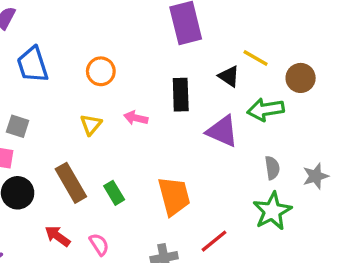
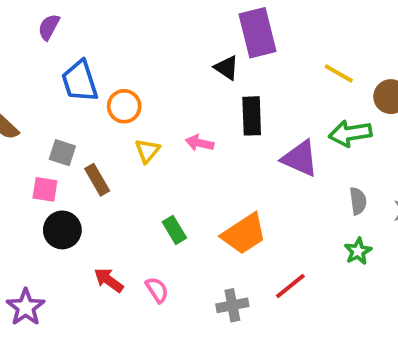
orange circle: (101, 71) -> (124, 106), moved
black triangle: (229, 76) -> (227, 68), moved
brown rectangle: (71, 183) -> (97, 180), moved, size x0.7
orange trapezoid: (174, 196) -> (244, 234), turned 72
green star: (272, 211) -> (358, 251), size x0.6

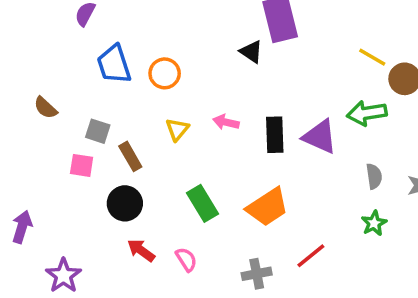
yellow line: (339, 73) -> (372, 57), moved
orange circle: (124, 106) -> (165, 73), moved
black rectangle: (252, 116) -> (275, 135), moved
black circle: (62, 230) -> (125, 203), moved
green rectangle: (174, 230) -> (203, 203), size x1.4

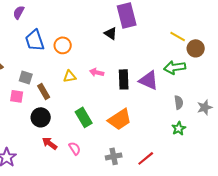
yellow triangle: (177, 129) -> (70, 76), turned 40
red line: (311, 256) -> (146, 158), moved

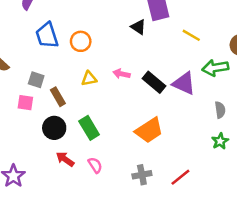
yellow line: (178, 36) -> (191, 35), moved
black rectangle: (124, 79) -> (154, 82), turned -48
green rectangle: (84, 117) -> (89, 128), moved

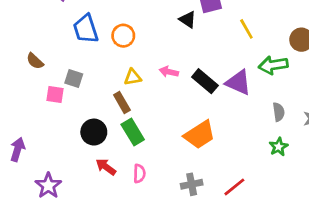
yellow line: (191, 35) -> (246, 29), turned 30
brown rectangle: (58, 97) -> (122, 103), moved
pink square: (25, 103) -> (55, 95), moved
pink semicircle: (95, 165) -> (139, 174), turned 35

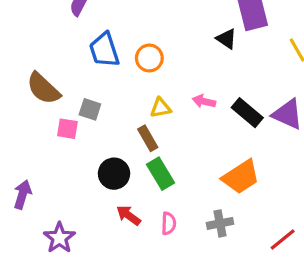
brown semicircle: (35, 61) -> (43, 89), size x1.6
gray cross: (192, 184) -> (220, 223), moved

